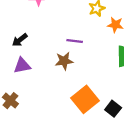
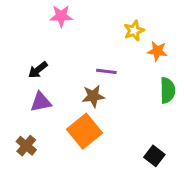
orange square: (85, 99) -> (84, 131), moved

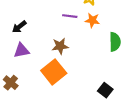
orange star: (157, 51) -> (92, 20), moved
purple line: (106, 71) -> (70, 16), moved

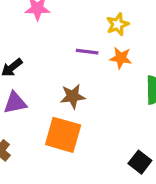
orange square: (54, 72) -> (63, 135), turned -35

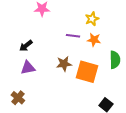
orange square: (63, 135) -> (87, 72), moved

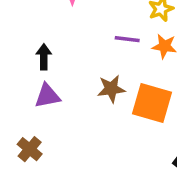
black arrow: (26, 46) -> (44, 57), turned 128

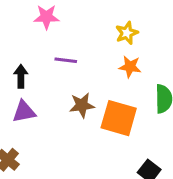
purple line: (127, 39) -> (66, 60), moved

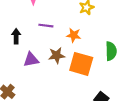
orange star: (130, 67) -> (74, 35), moved
purple triangle: (24, 112) -> (31, 60), moved

